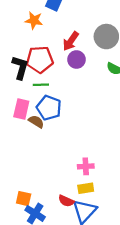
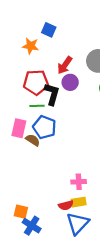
black L-shape: (20, 68) -> (52, 94), moved
red semicircle: (66, 201) -> (66, 205), moved, turned -40

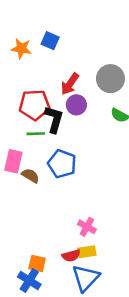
orange star: (31, 46) -> (21, 48), moved
blue pentagon: (44, 127) -> (62, 164), moved
pink cross: (79, 182) -> (87, 227), turned 32
orange square: (21, 212) -> (37, 263), moved

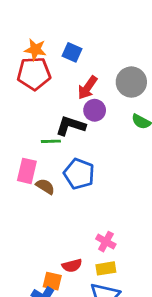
blue square: (50, 41) -> (72, 52), moved
red pentagon: (34, 105) -> (34, 74), moved
black L-shape: (54, 119) -> (71, 126), turned -88
red semicircle: (71, 256) -> (72, 266), moved

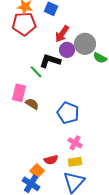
gray circle: (131, 82) -> (85, 44), moved
green line: (51, 141) -> (36, 72), turned 48
blue pentagon: (79, 174) -> (68, 113), moved
orange square: (52, 281) -> (37, 171), turned 32

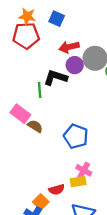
red arrow: (62, 34) -> (69, 47), turned 42
green line: (36, 72) -> (40, 90), turned 40
pink rectangle: (19, 93) -> (20, 114), turned -66
yellow rectangle: (75, 162) -> (78, 182), moved

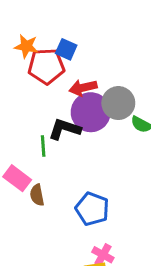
red pentagon: (26, 36) -> (46, 66), moved
purple circle: (75, 65) -> (91, 112), size x1.6
brown semicircle: (35, 126) -> (37, 195), turned -133

